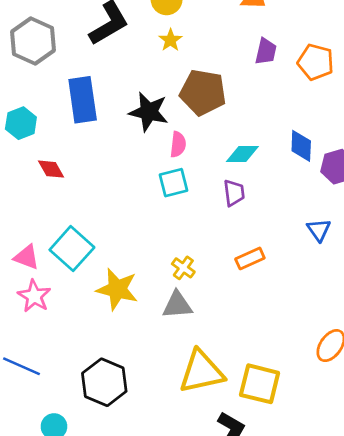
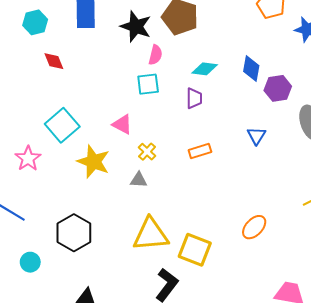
pink triangle: (27, 257) -> (122, 124), moved
gray triangle: (177, 305) -> (139, 180), size x0.7

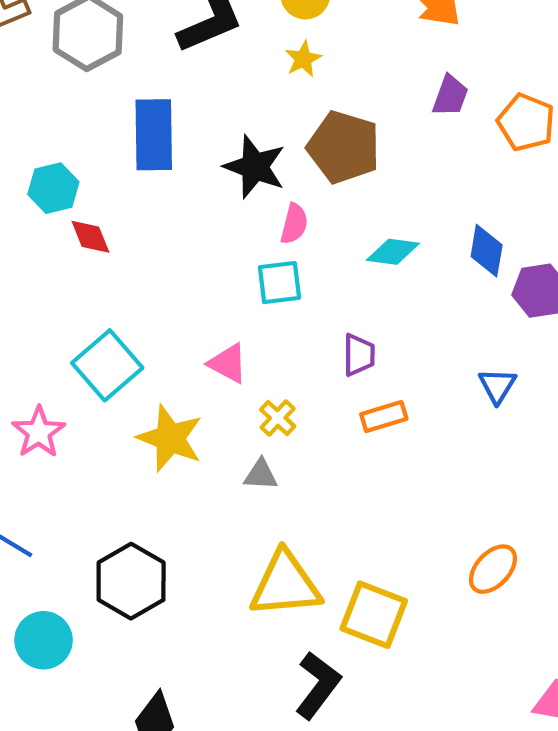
cyan hexagon: (35, 22) -> (53, 188), moved
purple trapezoid: (194, 98) -> (359, 355), moved
cyan circle: (30, 262) -> (43, 640), size x1.4

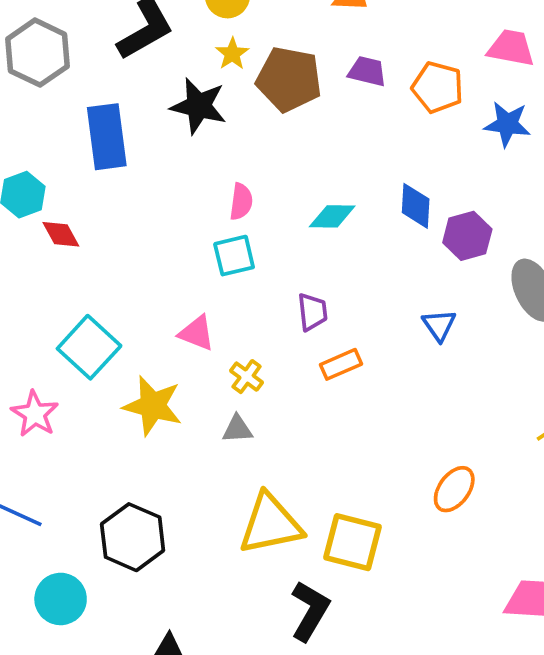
purple trapezoid: (450, 96) -> (367, 71), turned -90
brown pentagon: (344, 147) -> (289, 79), moved
black star: (255, 167) -> (199, 106), moved

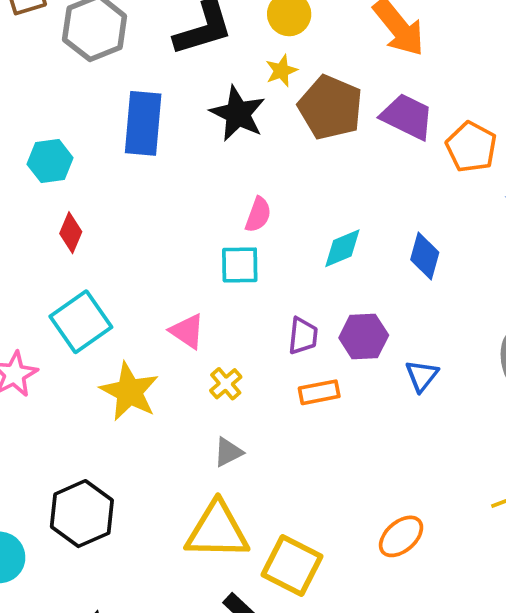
purple trapezoid: (367, 71) -> (407, 117), size x1.4
cyan diamond: (332, 216) -> (342, 248), turned -36
red diamond: (61, 234) -> (71, 233), moved, turned 39
purple hexagon: (467, 236) -> (364, 337), moved
gray triangle: (237, 429) -> (228, 452), moved, turned -36

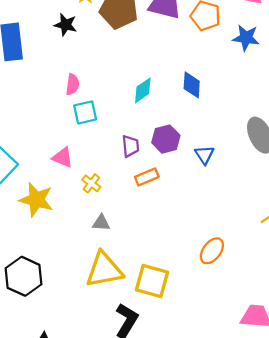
black star: (238, 114) -> (66, 25), size x0.7
pink semicircle: (258, 215) -> (73, 84), moved
gray triangle: (228, 452) -> (101, 223), turned 42

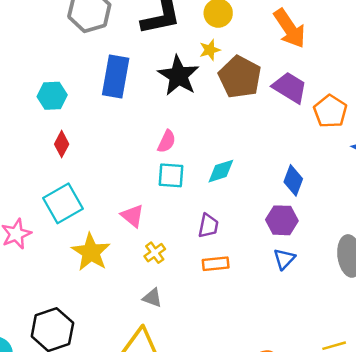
black star: (66, 25) -> (179, 76), size x1.6
cyan diamond: (143, 90) -> (221, 171), moved
purple hexagon: (166, 139) -> (282, 220), moved

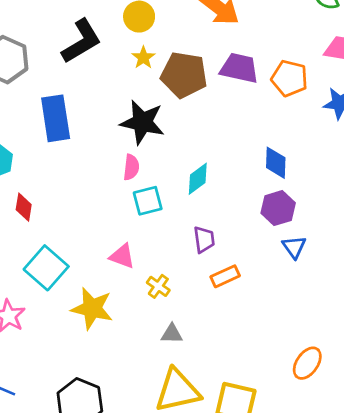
black star: (179, 76) -> (142, 122), moved

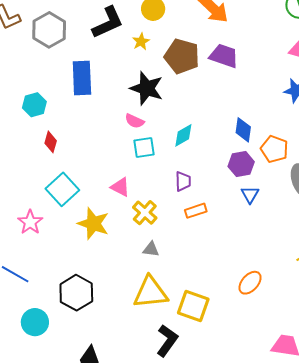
yellow star: (143, 58) -> (141, 42), moved
orange pentagon: (290, 78) -> (274, 149), moved
pink semicircle: (131, 167) -> (135, 121), turned 102
yellow cross: (158, 286) -> (145, 213), size x1.4

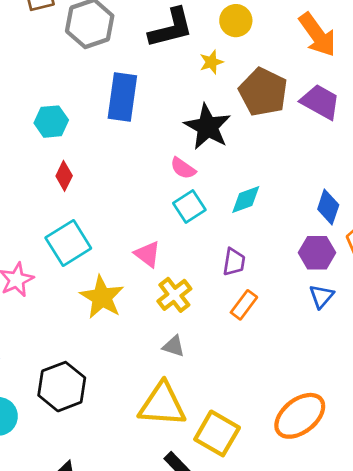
cyan square: (144, 148) -> (189, 207), turned -35
orange rectangle: (196, 211) -> (244, 305), turned -45
orange ellipse: (250, 283) -> (300, 416), size x1.5

